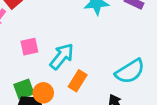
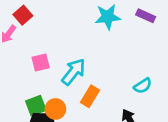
cyan semicircle: (130, 71) -> (143, 86), size x0.6

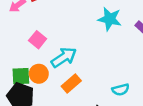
pink square: (41, 62) -> (38, 40), turned 35
orange circle: (55, 109) -> (39, 74), moved

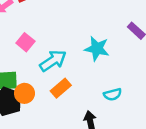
cyan star: (110, 19) -> (97, 49), moved
orange circle: (39, 74) -> (24, 93), moved

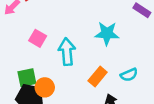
cyan arrow: (53, 61) -> (67, 52), turned -52
orange rectangle: (61, 88) -> (98, 76), moved

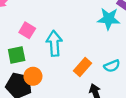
cyan star: (107, 33) -> (109, 19), moved
green square: (27, 78) -> (17, 55), moved

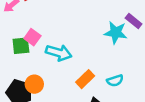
cyan arrow: (54, 43) -> (59, 53), turned 105
green square: (17, 55) -> (21, 46), moved

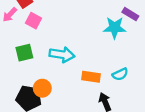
pink square: (32, 37) -> (33, 21), moved
orange rectangle: (85, 79) -> (91, 77), turned 60

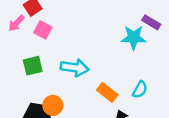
cyan semicircle: (120, 74) -> (140, 90), turned -35
orange rectangle: (91, 77) -> (107, 92), turned 30

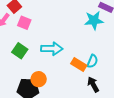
green square: (33, 66) -> (20, 51), turned -35
cyan semicircle: (140, 90) -> (92, 61), moved

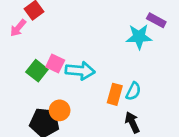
pink square: (24, 23) -> (55, 64), moved
orange rectangle: (79, 64) -> (115, 94), turned 70

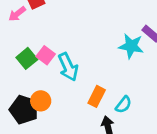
cyan arrow: (80, 71) -> (68, 67), turned 48
cyan semicircle: (133, 91) -> (123, 105), moved

